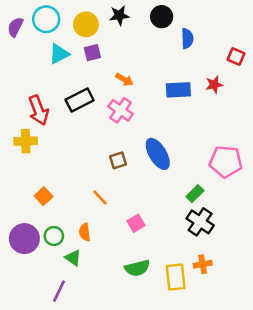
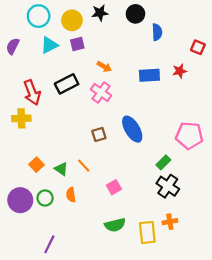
purple semicircle: (15, 27) -> (13, 46), moved
green triangle: (73, 258) -> (61, 169), moved

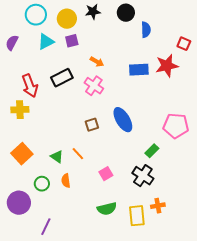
red star: (180, 71) -> (167, 66), size x1.6
orange square: (36, 165) -> (22, 154), moved, size x1.5
black cross: (168, 186) -> (143, 176), moved
purple circle: (20, 200) -> (19, 203), moved

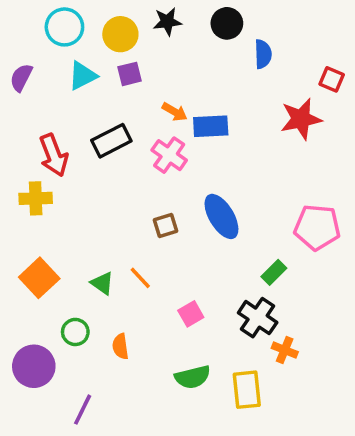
blue rectangle: (139, 70) -> (211, 126), moved
orange semicircle: (66, 181) -> (120, 346), moved
orange cross: (158, 206) -> (285, 350), moved, turned 32

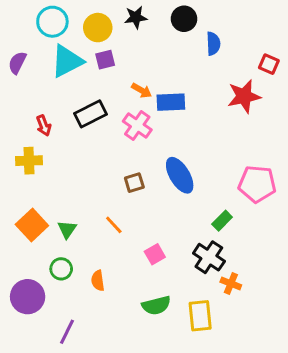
cyan triangle: (83, 76) -> (67, 61), size x1.4
red arrow: (54, 155) -> (44, 126), size x0.6
green triangle: (102, 283) -> (67, 229), moved, turned 30

